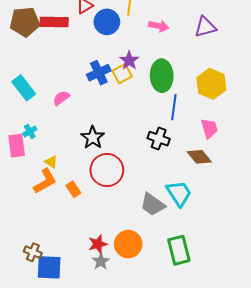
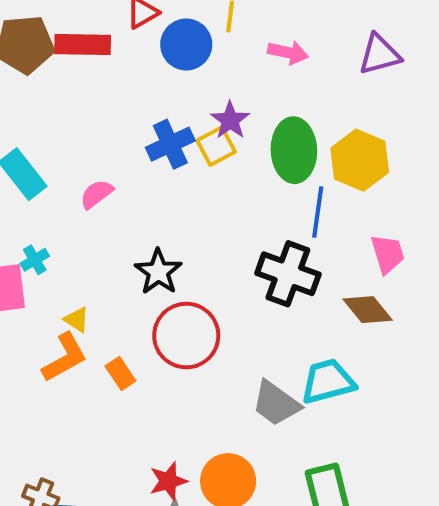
yellow hexagon: (211, 84) -> (360, 160), moved
black cross: (159, 139) -> (288, 274), size x1.4
cyan trapezoid: (179, 193) -> (328, 381), turned -72

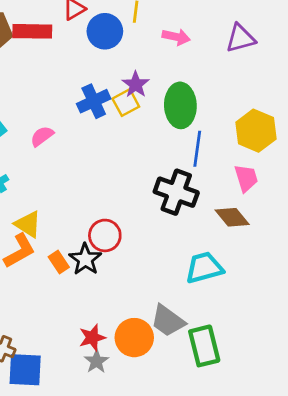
yellow hexagon: (360, 160) -> (256, 131), moved
black star: (158, 272) -> (85, 259), moved
yellow triangle: (77, 320) -> (28, 224), size x1.5
red circle: (186, 336) -> (105, 235), size x0.7
gray trapezoid: (276, 403) -> (168, 321), moved

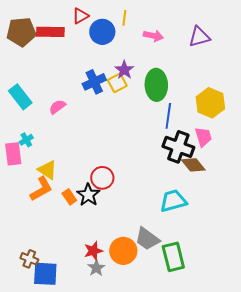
black cross: (176, 192) -> (178, 147), moved

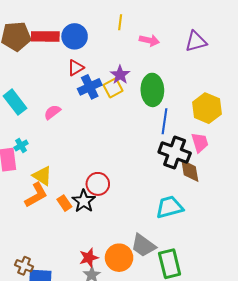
red triangle: (80, 16) -> (76, 68), moved
blue circle: (102, 32) -> (75, 36), moved
brown diamond: (193, 165) -> (190, 171), turned 30

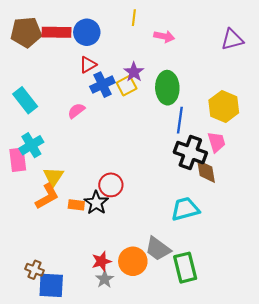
purple triangle: (196, 41) -> (232, 40), moved
pink semicircle: (52, 112) -> (76, 111), moved
cyan cross: (21, 146) -> (31, 145), size x1.6
yellow triangle: (42, 176) -> (53, 177), turned 30
orange rectangle: (64, 203) -> (76, 205), turned -49

